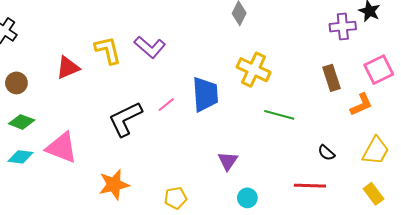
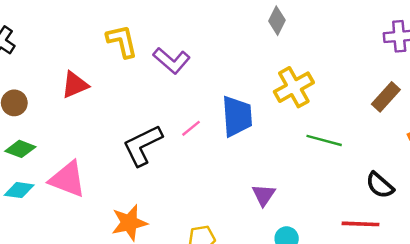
yellow L-shape: (108, 50) -> (122, 41), moved
yellow cross: (254, 70) -> (294, 87), turned 36
brown rectangle: (331, 78) -> (386, 97), turned 60
black semicircle: (326, 153) -> (380, 185), size x1.4

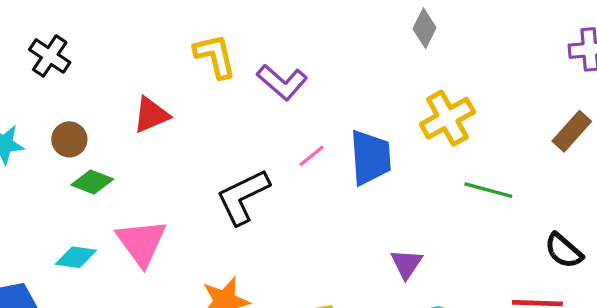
pink line: (191, 128) -> (312, 156), moved
green diamond: (20, 149) -> (92, 182), moved
pink triangle: (68, 179) -> (141, 243), turned 33

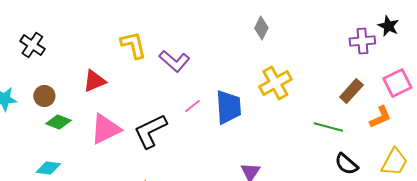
green line: (488, 190) -> (328, 127), moved
pink triangle: (141, 243) -> (105, 129), moved, turned 40

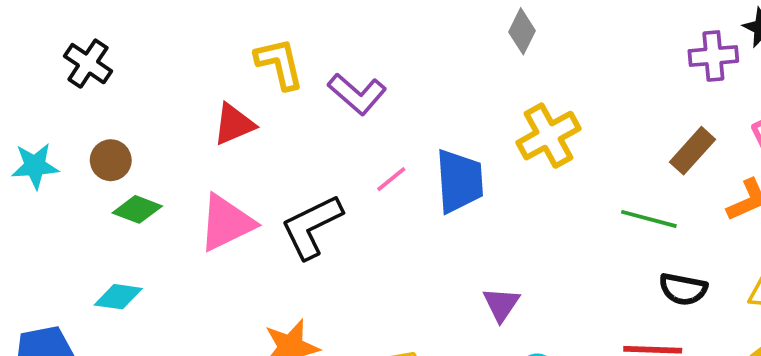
red triangle: (94, 81) -> (234, 124), moved
black semicircle: (346, 164) -> (683, 289), turned -30

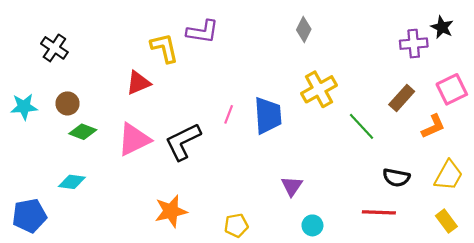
purple L-shape: (357, 94) -> (202, 32), moved, turned -32
pink line: (391, 179) -> (229, 114), turned -30
green line: (649, 219) -> (361, 126), moved, turned 32

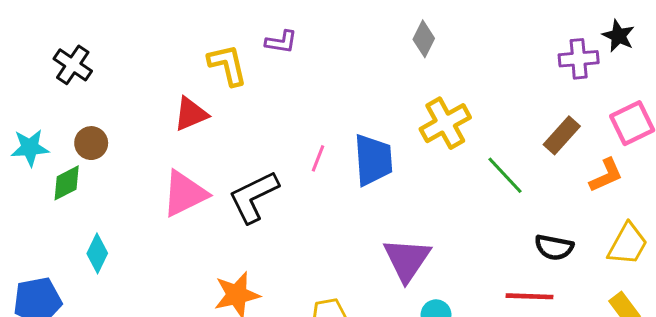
purple L-shape: (202, 32) -> (281, 42), size x0.7
green diamond: (83, 132) -> (67, 183), moved, turned -48
cyan diamond: (72, 182) -> (97, 253), turned -72
purple triangle: (292, 186) -> (407, 260), size x1.6

